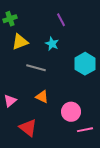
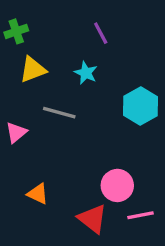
orange triangle: (42, 97) -> (38, 194), moved
pink triangle: (10, 101) -> (16, 132), moved
red triangle: (28, 128) -> (92, 219), moved

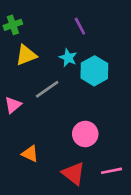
cyan hexagon: (140, 106) -> (94, 71), moved
gray line: (59, 113) -> (47, 89), turned -50
pink circle: (117, 185) -> (85, 134), moved

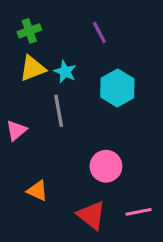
green cross: (13, 25) -> (29, 31), moved
cyan star: (68, 58) -> (65, 72), moved
gray line: (47, 89) -> (59, 111), turned -65

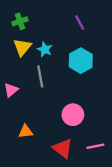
purple line: (99, 33) -> (80, 22), moved
yellow triangle: (33, 68) -> (22, 47), turned -30
orange triangle: (37, 191) -> (26, 132), turned -32

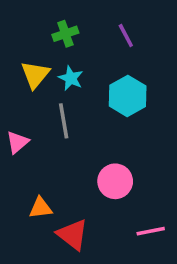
green cross: (20, 21) -> (65, 34), moved
red triangle: (63, 148) -> (73, 235), moved

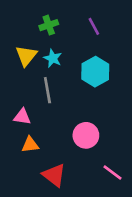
pink triangle: (17, 142) -> (22, 117), moved, turned 48
orange triangle: (41, 208) -> (30, 145), moved
pink line: (151, 231) -> (112, 173), turned 48

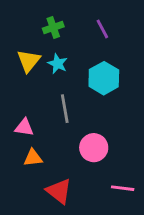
gray line: (47, 90) -> (65, 109), moved
pink line: (112, 173) -> (123, 188), turned -30

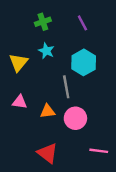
yellow triangle: (29, 61) -> (18, 62), moved
gray line: (65, 109) -> (66, 87), moved
orange triangle: (33, 158) -> (48, 111), moved

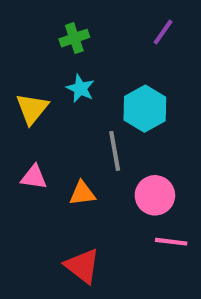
purple line: (82, 23) -> (163, 32), moved, turned 63
pink circle: (75, 118) -> (155, 195), moved
pink line: (99, 151) -> (171, 242), moved

